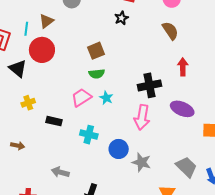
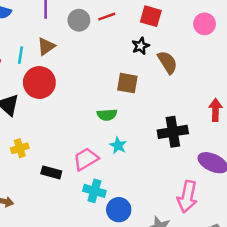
brown semicircle: (170, 31) -> (167, 62), moved
brown square: (96, 51) -> (127, 83), moved, turned 30
pink trapezoid: (81, 97) -> (86, 159), moved
pink arrow: (142, 117) -> (187, 197), moved
blue circle: (119, 149) -> (119, 210), moved

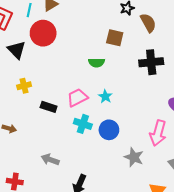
black cross: (173, 132) -> (151, 62), moved
cyan star: (118, 145) -> (105, 96), moved
blue circle: (119, 210) -> (109, 130), moved

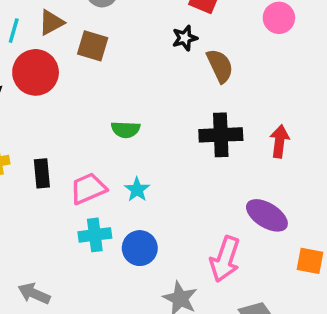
brown square: (115, 38) -> (93, 46), moved
black rectangle: (49, 107) -> (42, 173), moved, turned 63
cyan cross: (83, 124) -> (95, 235), turned -30

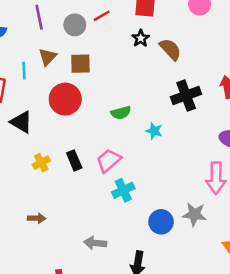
red circle: (36, 72) -> (65, 99), moved
cyan star: (137, 190) -> (154, 131), moved
blue circle: (140, 248) -> (161, 222), moved

